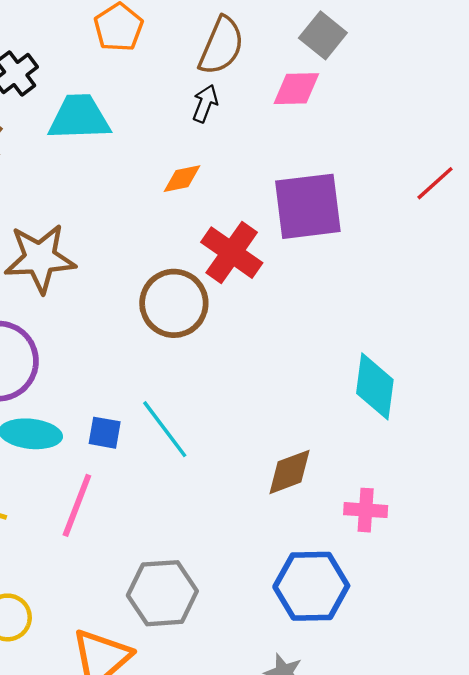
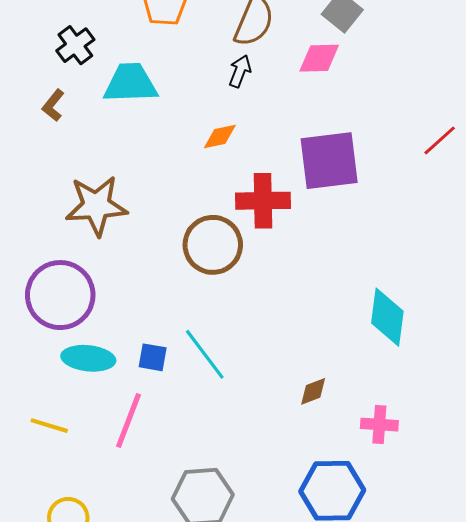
red cross: (232, 253) -> (263, 201), turned -36
brown diamond: (289, 472) -> (313, 391), size x0.7

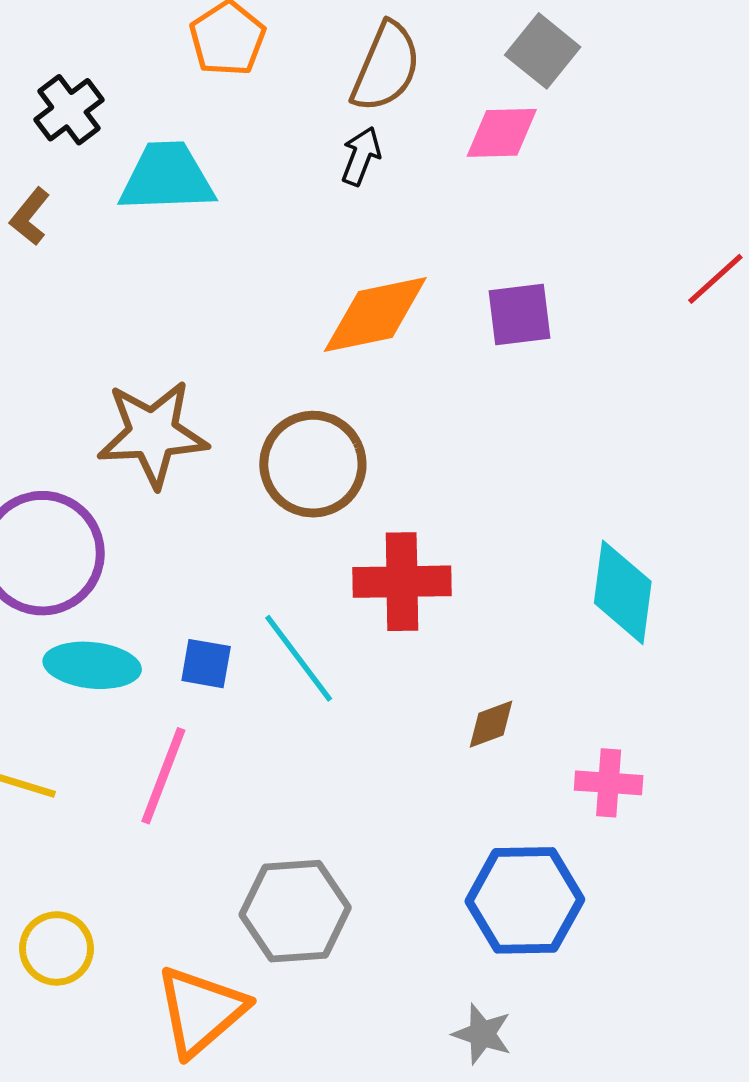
orange diamond: (220, 136) -> (375, 315), moved, size x1.8
purple square: (329, 161) -> (520, 315), size x0.6
red cross: (263, 201) -> (402, 582), moved
brown star: (96, 206) -> (153, 434), moved

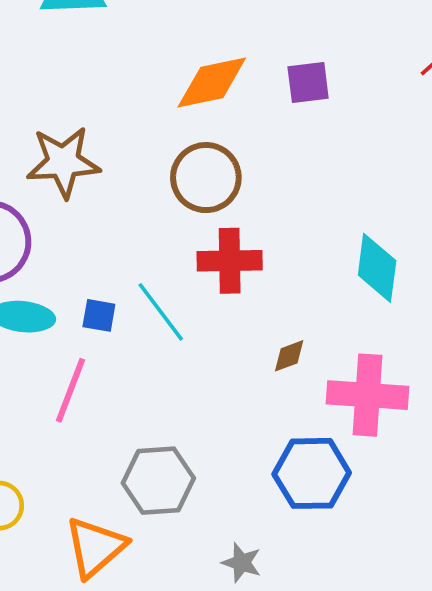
brown circle: (313, 464) -> (206, 178), moved
pink cross: (609, 783) -> (368, 395), size x1.8
gray star: (482, 1034) -> (242, 563), moved

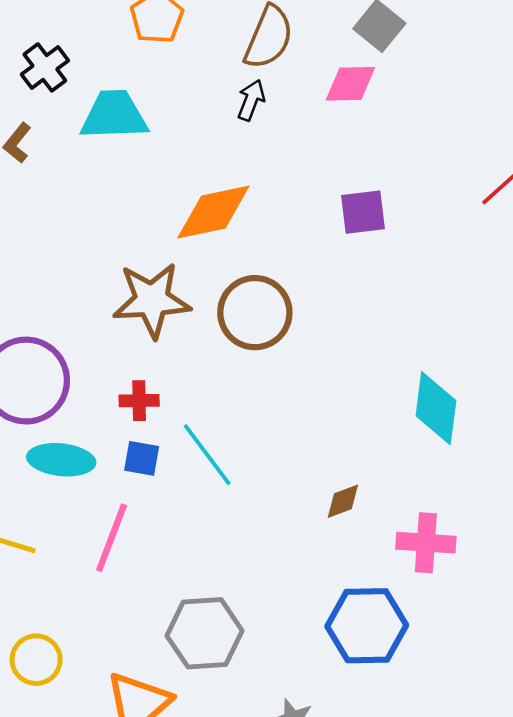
orange diamond: (212, 82) -> (213, 212), moved
brown star: (63, 162) -> (152, 300), moved
red cross: (230, 261) -> (139, 401), moved, size x0.6
pink cross: (368, 395) -> (426, 543), size x0.7

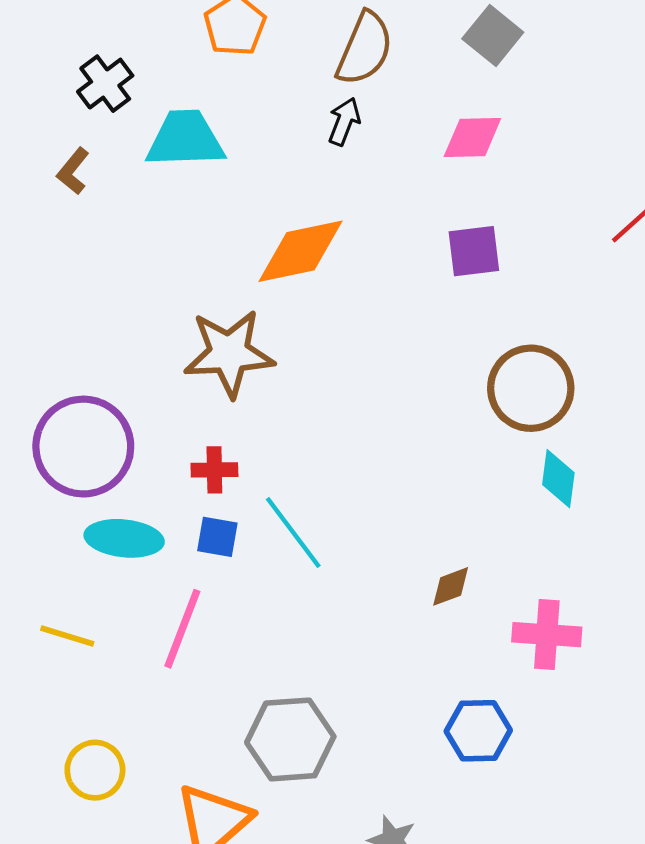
pink diamond: (350, 84) -> (472, 138), moved
brown circle: (255, 313) -> (531, 388), moved
cyan diamond: (436, 408) -> (558, 479), size x0.7
blue hexagon: (367, 626) -> (478, 731), size x0.7

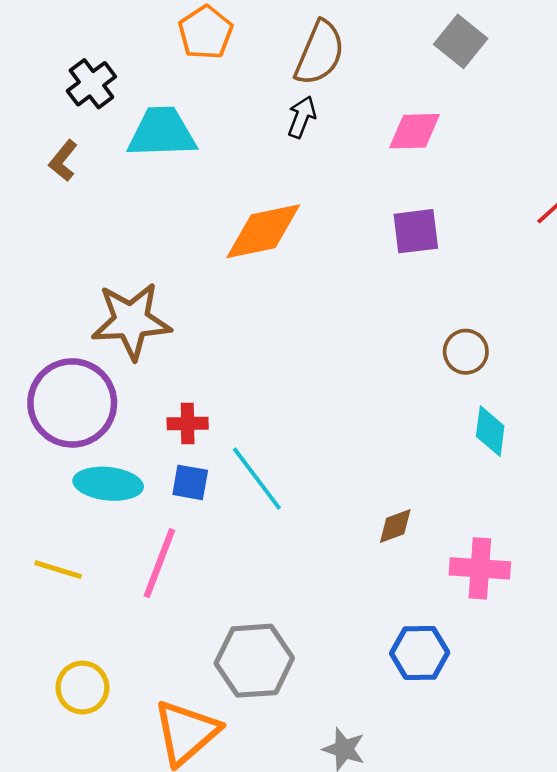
gray square: (493, 36) -> (461, 41), moved
brown star: (229, 353) -> (131, 321), moved
brown circle: (531, 388) -> (466, 352), size x0.6

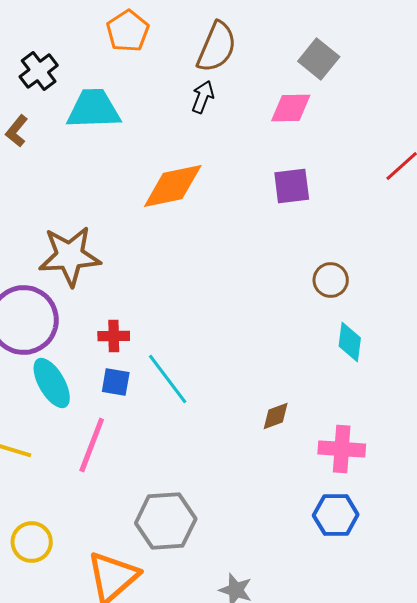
gray square: (461, 41) -> (319, 59), moved
cyan ellipse: (108, 484) -> (52, 383), turned 54
blue hexagon: (420, 653) -> (336, 515), moved

